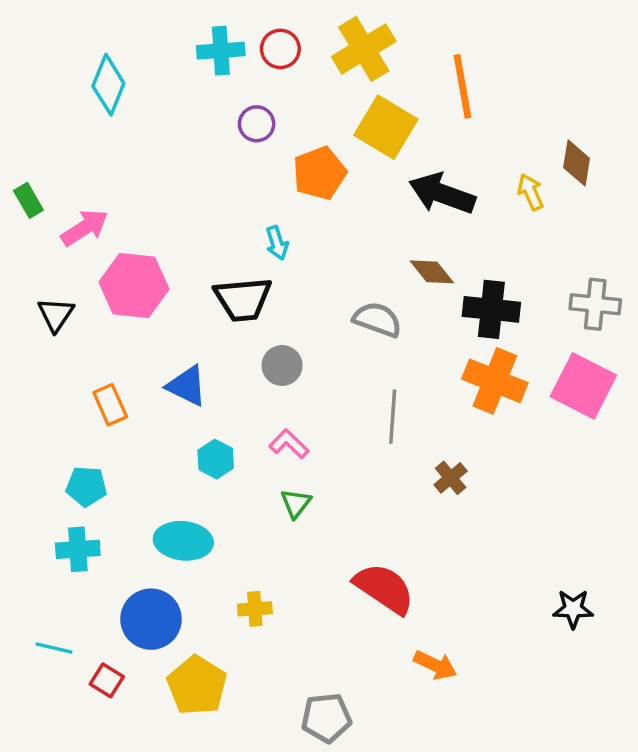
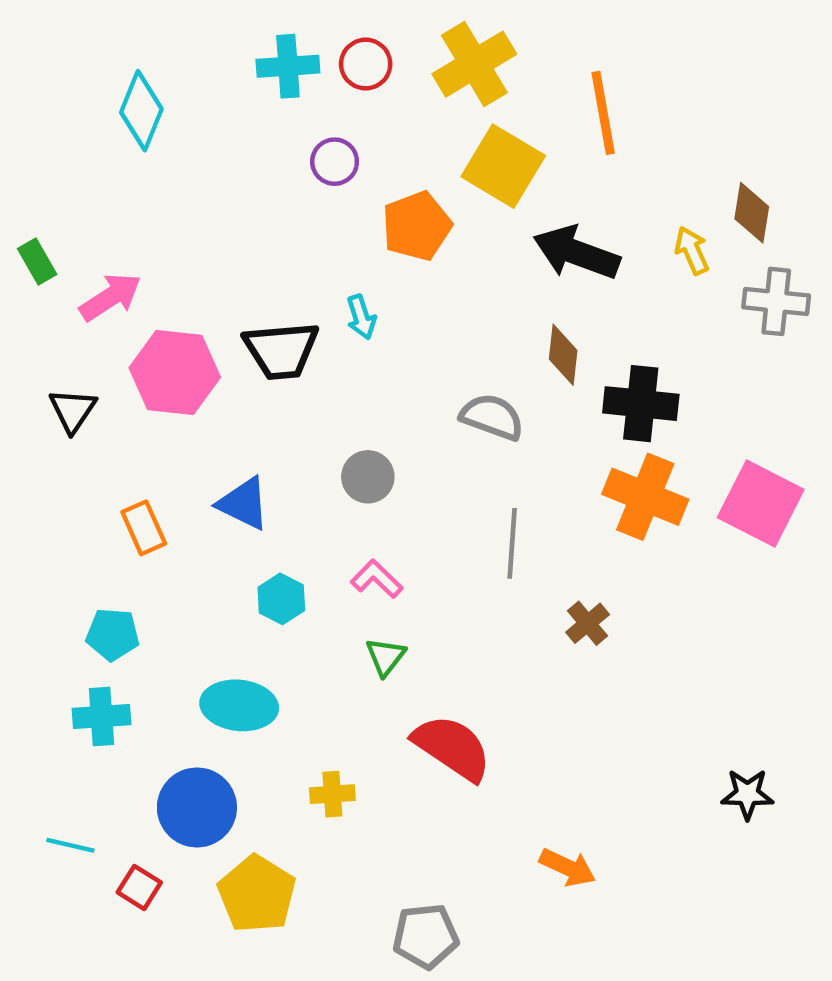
brown diamond: (432, 272) -> (563, 355), turned 45
black trapezoid: (243, 299) -> (281, 350), moved
gray cross: (595, 304) -> (776, 301), moved
red semicircle: (384, 588) -> (452, 748), moved

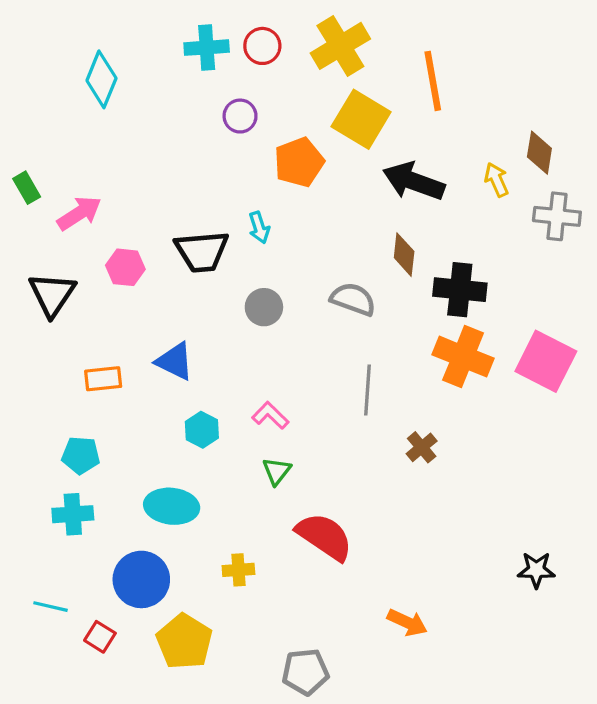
pink hexagon: (175, 372) -> (125, 267), size x0.6
black triangle: (73, 410) -> (52, 294), size x1.4
gray circle: (368, 477) -> (264, 307), moved
orange rectangle: (144, 528) -> (103, 379), turned -72

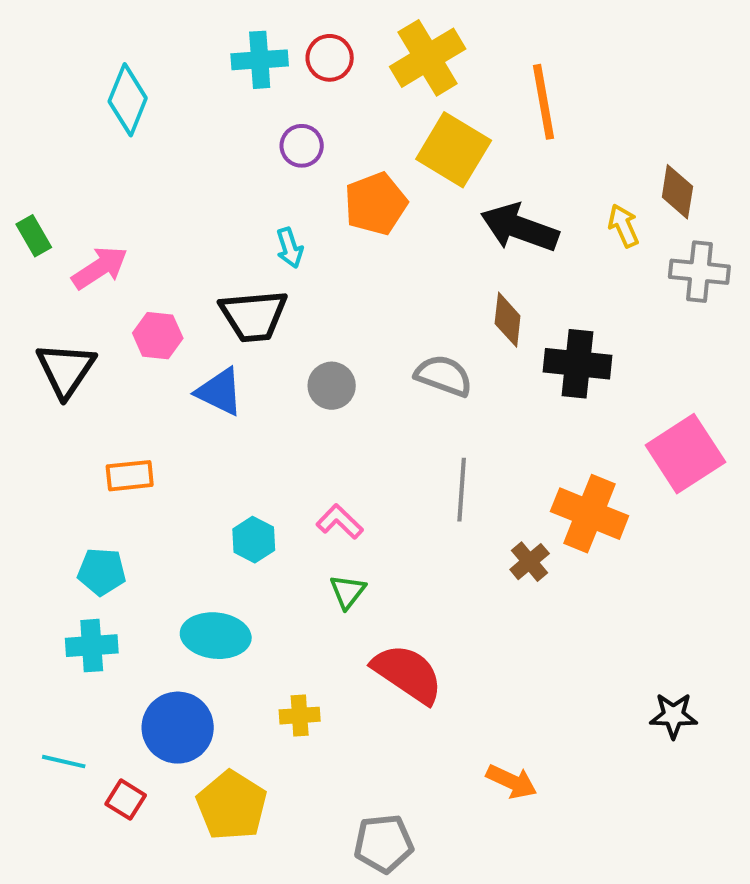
cyan arrow: (259, 228) -> (290, 248), moved
orange cross: (463, 357) -> (590, 514), moved
blue triangle: (175, 361) -> (220, 392), moved
pink square: (546, 361) -> (685, 454), turned 30

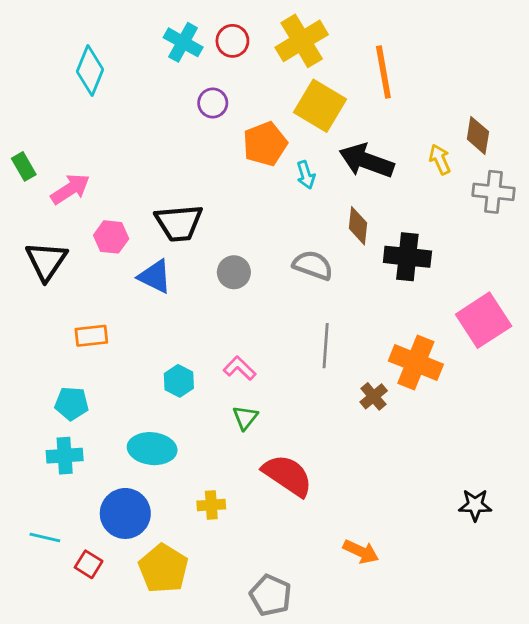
cyan cross: (260, 60) -> (183, 42), turned 33
cyan arrow: (290, 248) -> (306, 175), moved
gray pentagon: (384, 843) -> (271, 595), turned 30

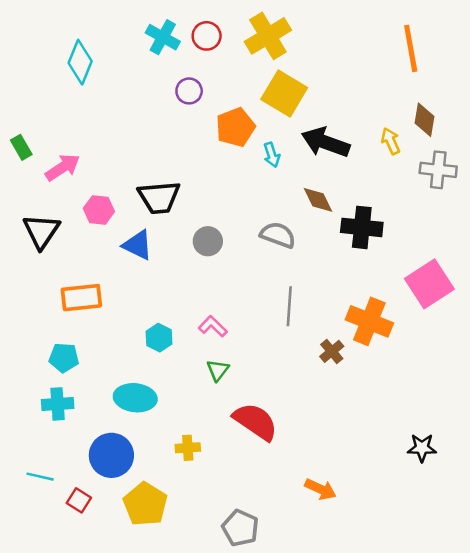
orange line: (383, 72) -> (411, 48), moved
brown diamond: (358, 226) -> (318, 200), turned -32
orange rectangle: (91, 336) -> (81, 298), size x1.4

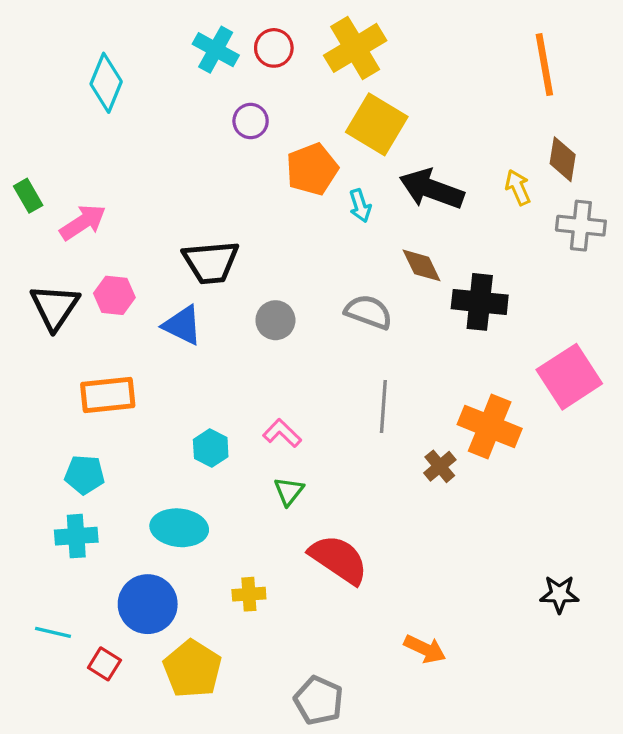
pink hexagon: (99, 210) -> (114, 295), moved

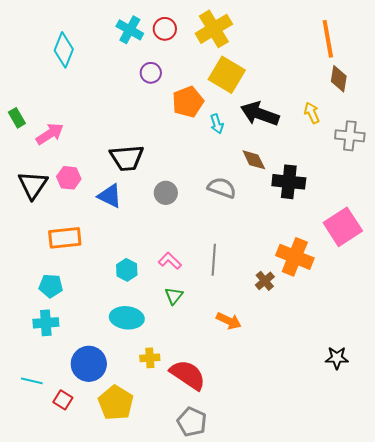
brown diamond: (563, 159) -> (339, 79), moved
gray line: (383, 407) -> (214, 260), moved
cyan ellipse: (179, 528) -> (127, 318), moved
red semicircle: (339, 559) -> (188, 375), moved
orange arrow: (425, 649) -> (229, 321), moved

